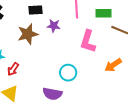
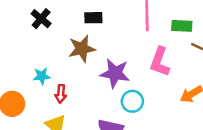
purple star: (54, 26) -> (115, 73), moved, size x1.6
red arrow: (13, 69) -> (61, 94), turned -32

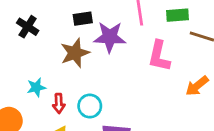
purple star: (115, 73) -> (110, 37), moved
cyan circle: (132, 101) -> (90, 106), moved

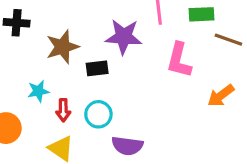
black rectangle: (83, 19) -> (97, 68), moved
black cross: (28, 27) -> (17, 23), moved, turned -30
brown star: (75, 53) -> (62, 47), moved

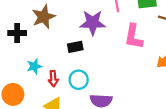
black cross: (17, 23) -> (17, 33), moved
brown star: (62, 47) -> (44, 17), moved

